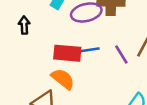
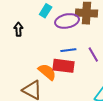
red rectangle: (67, 53) -> (64, 66), moved

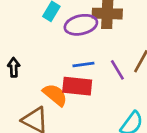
black arrow: (18, 29) -> (14, 67), moved

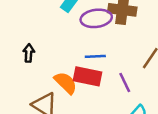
purple line: (117, 70) -> (125, 82), moved

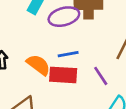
orange semicircle: (66, 83) -> (38, 65), moved

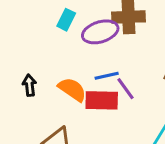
purple line: (101, 76) -> (126, 89), moved

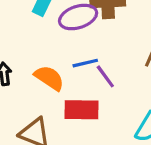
red rectangle: (102, 100) -> (81, 110), moved

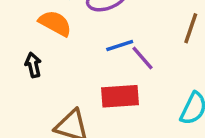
orange semicircle: (49, 78) -> (55, 23), moved

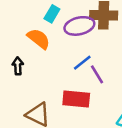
blue line: (120, 45) -> (82, 63), turned -30

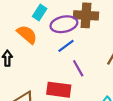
blue line: (82, 63) -> (66, 46), moved

